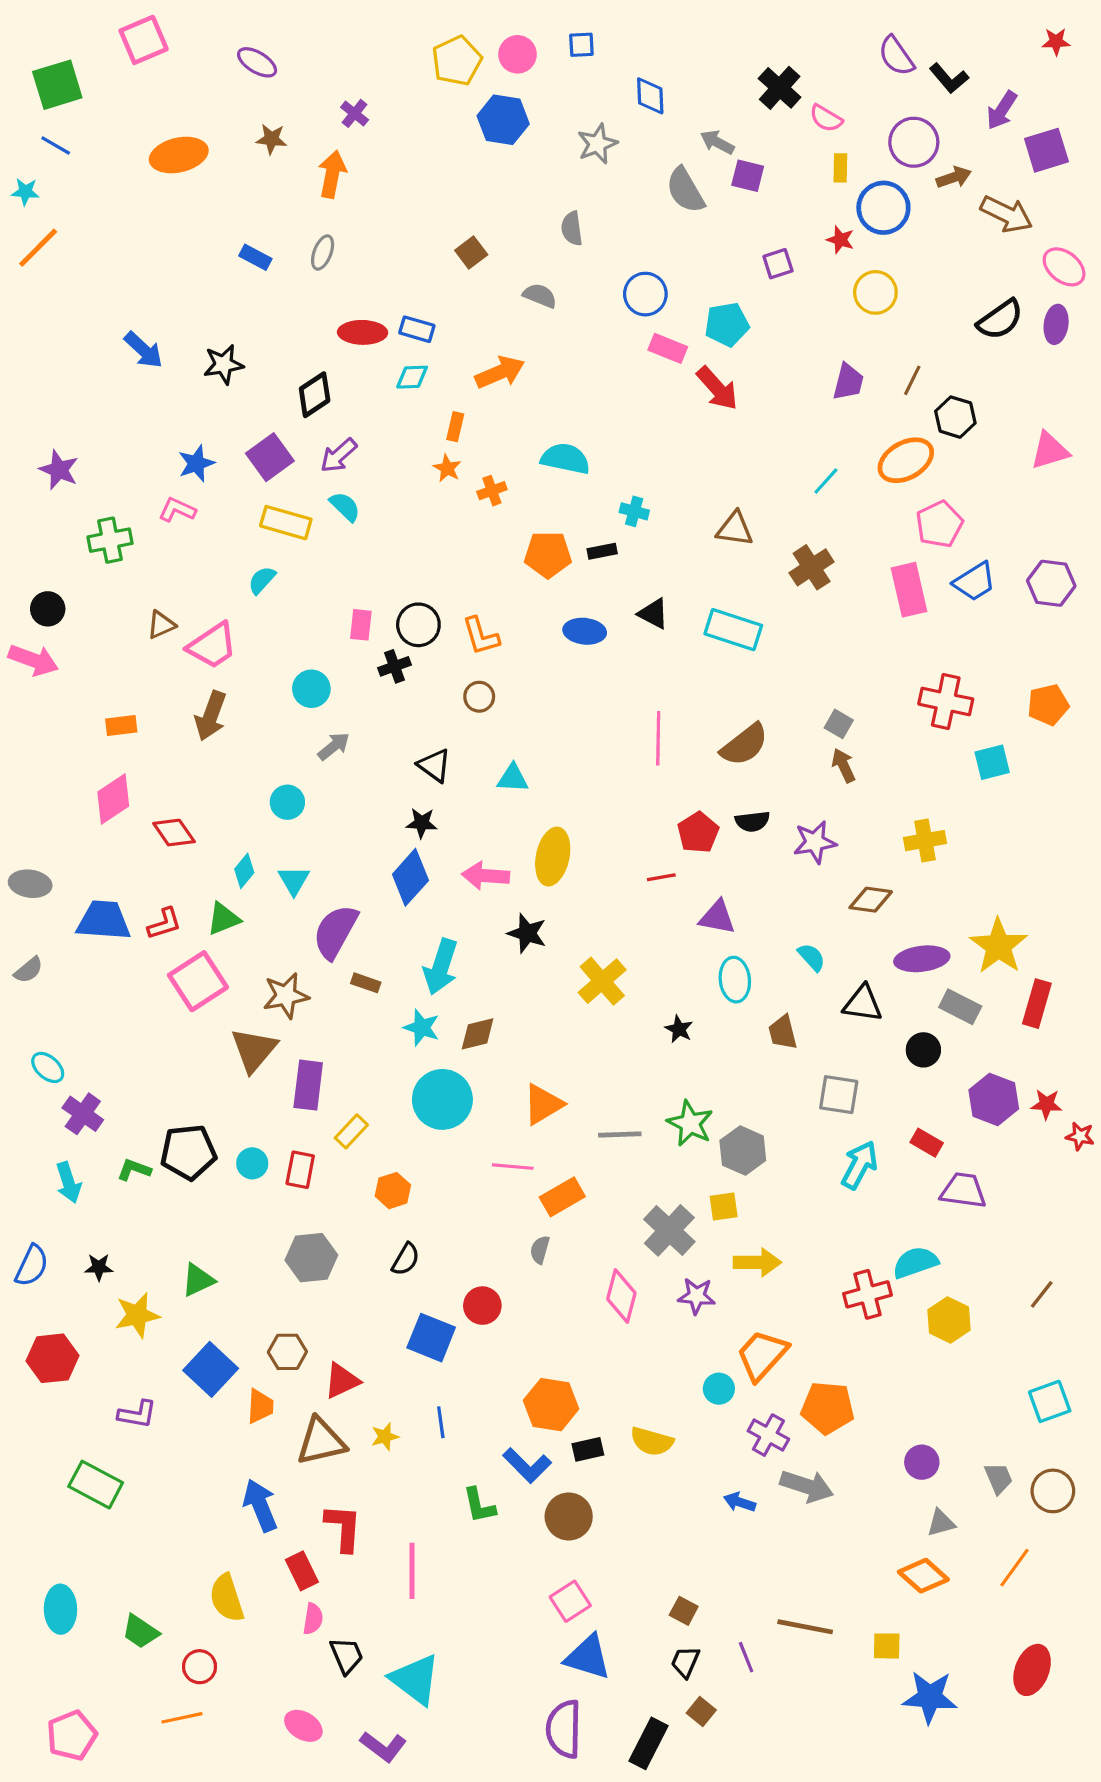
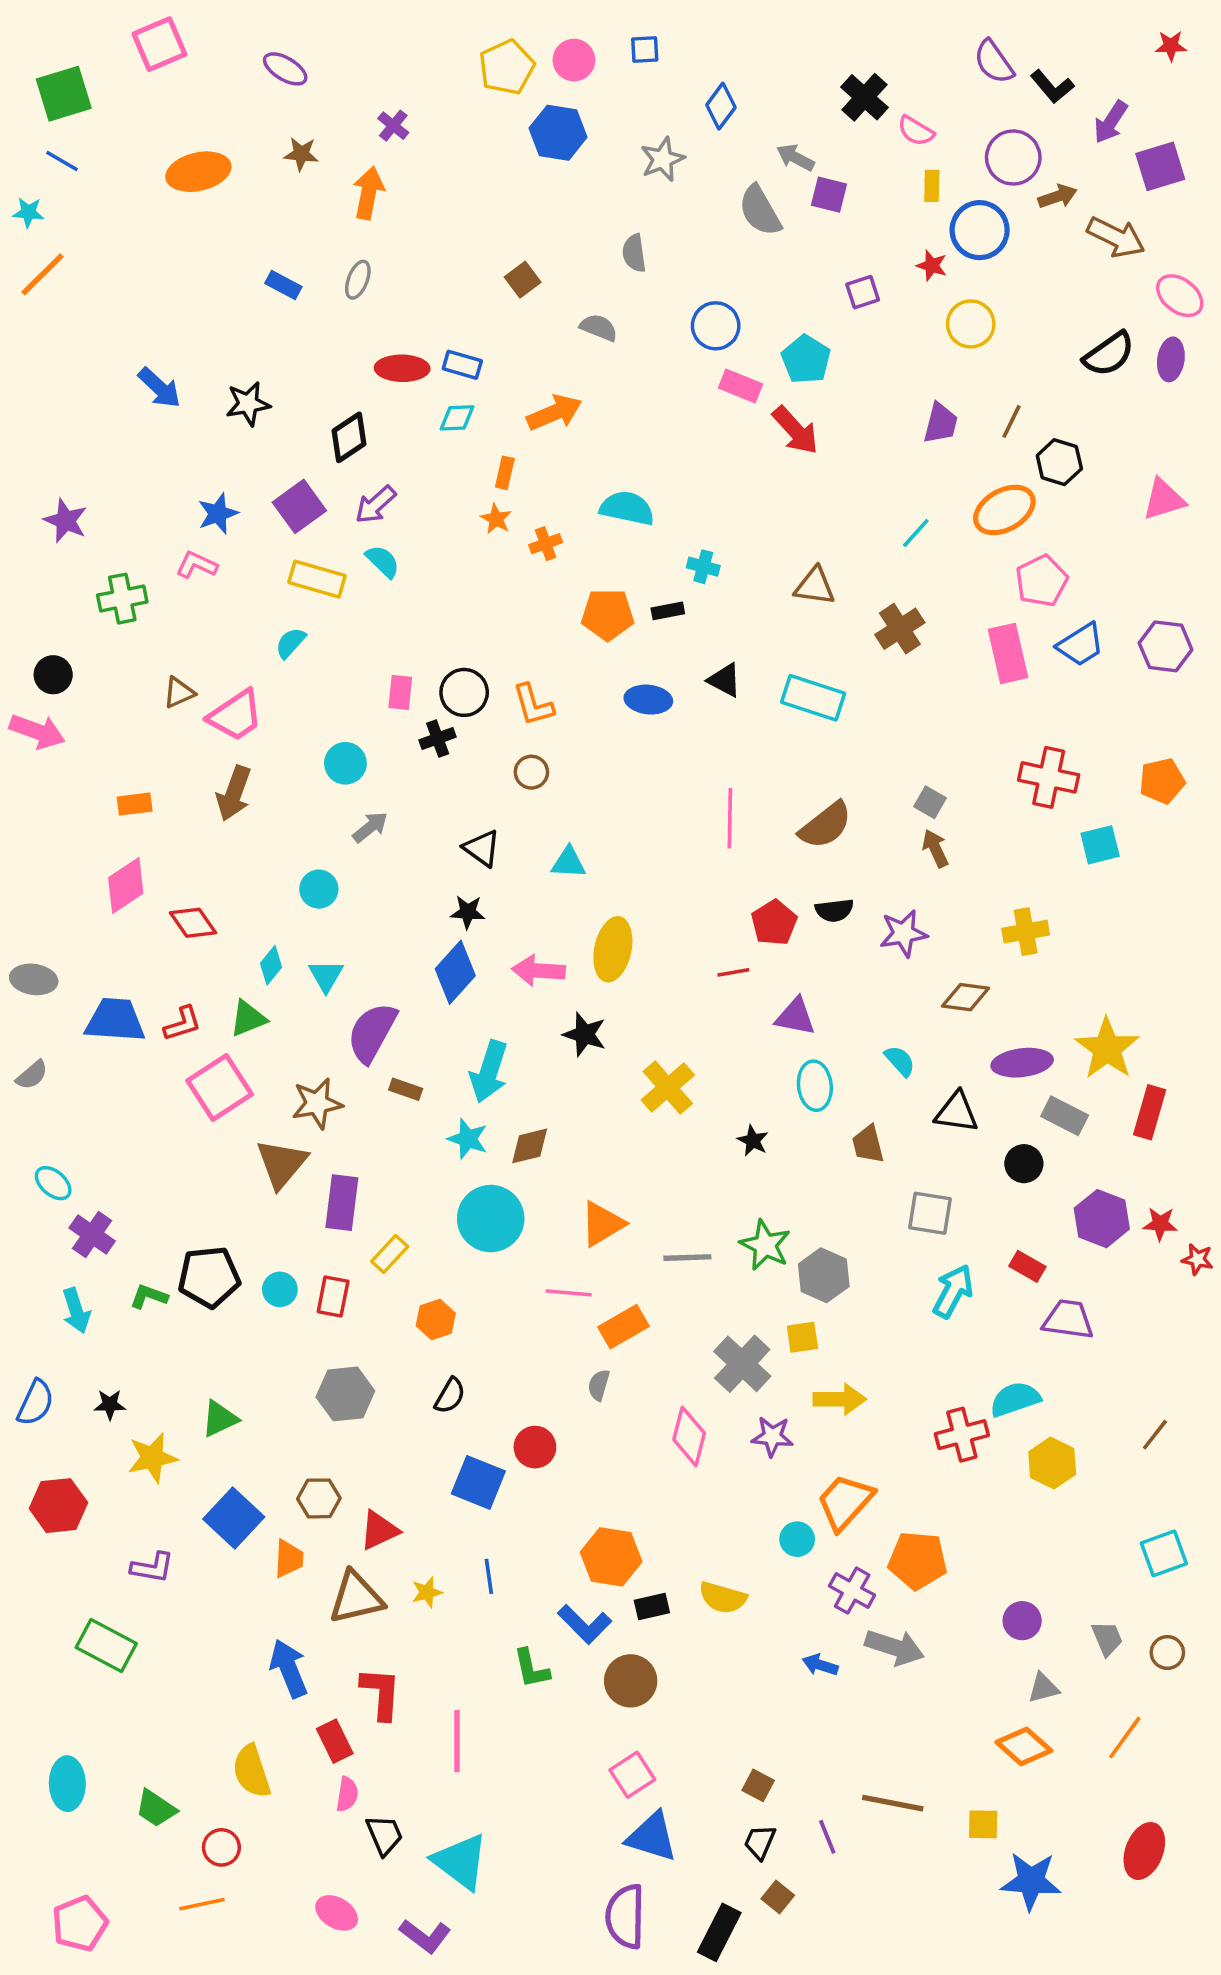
blue diamond: (650, 96) -> (721, 106), turned 39
cyan pentagon: (727, 324) -> (806, 359), turned -30
brown circle: (1053, 1491) -> (1167, 1653), size x0.7

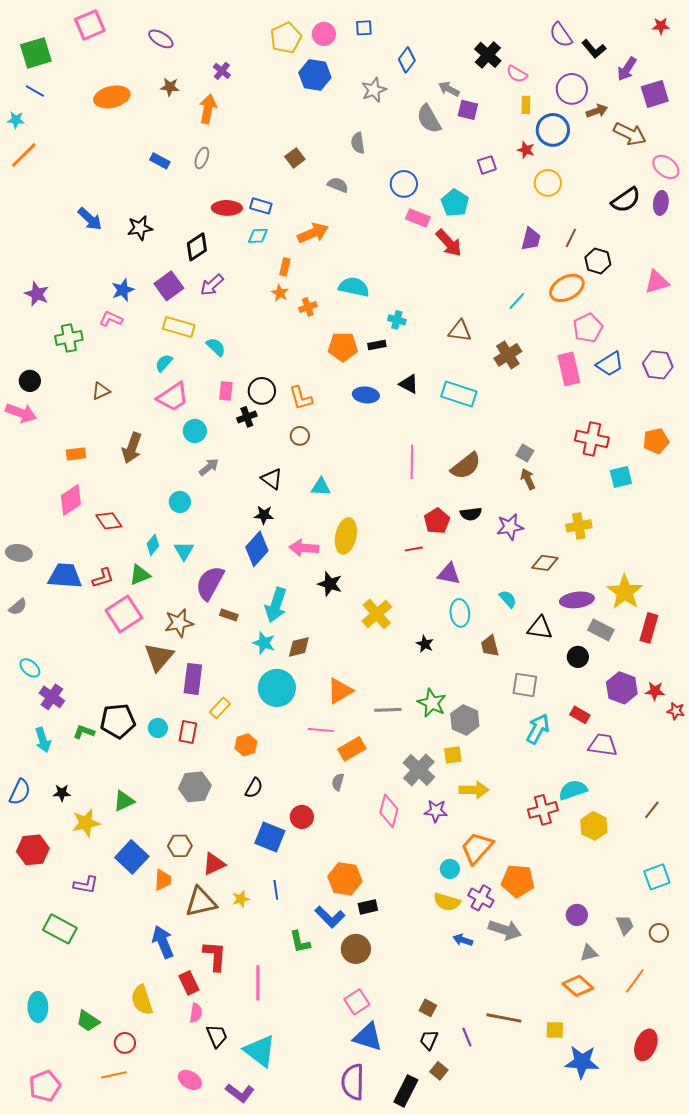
cyan semicircle: (383, 561) -> (216, 347), moved
pink trapezoid: (236, 715) -> (173, 397), moved
yellow semicircle: (723, 1598) -> (447, 902), moved

